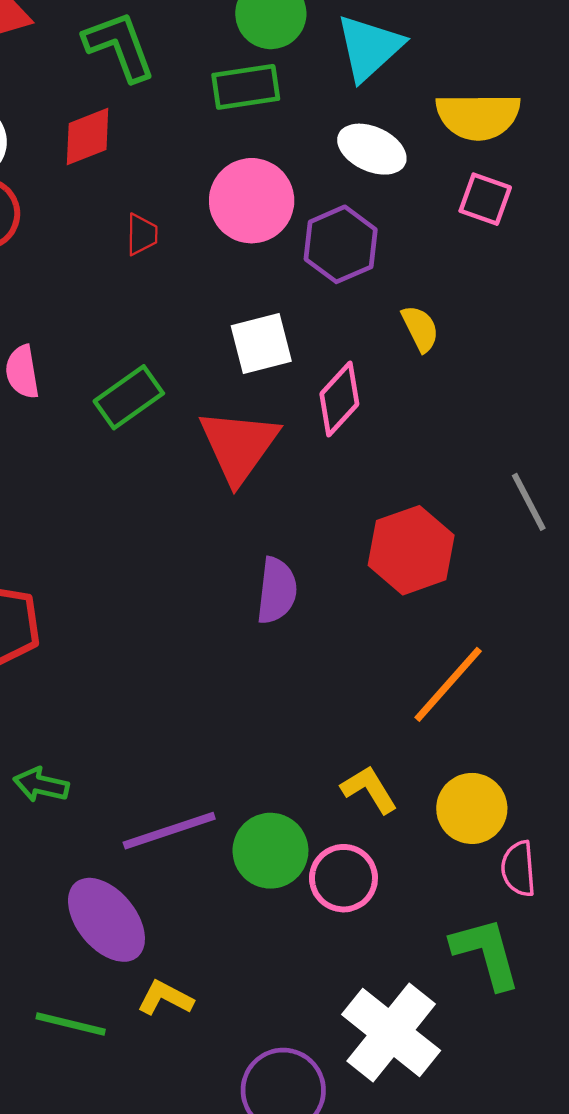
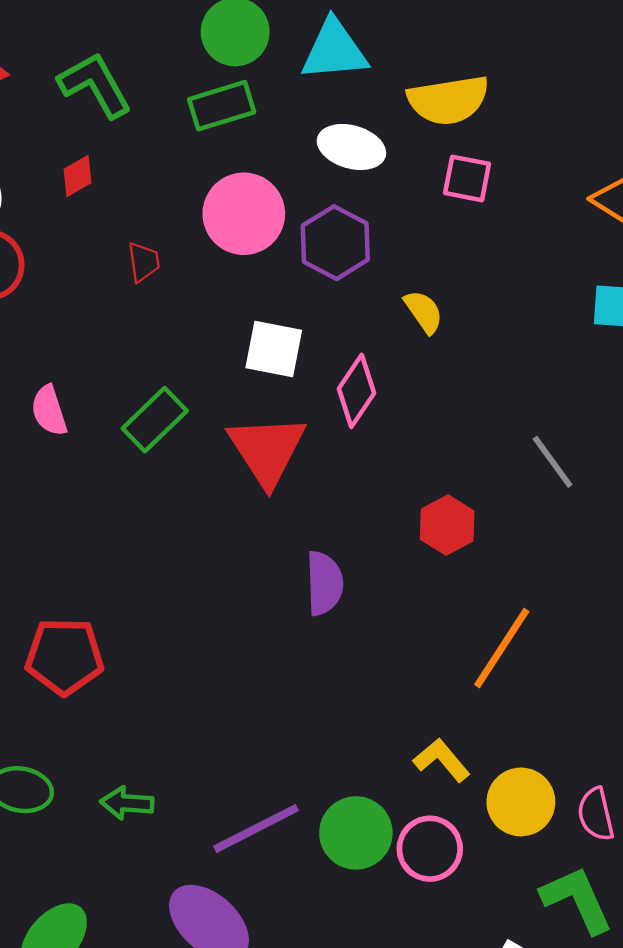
cyan triangle: (369, 48) -> (334, 50), turned 46
red diamond: (88, 136) -> (78, 176), size x0.7
white square: (261, 344) -> (274, 349), turned 34
red hexagon: (411, 550) -> (447, 525), size x0.7
yellow circle: (472, 808) -> (521, 802), moved

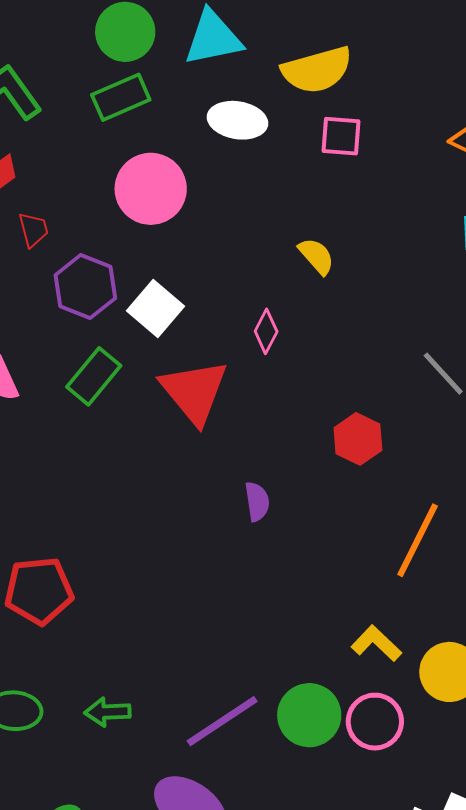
purple hexagon: (335, 243) -> (85, 287), moved
red trapezoid: (144, 262) -> (33, 230), moved
white square: (274, 349) -> (155, 308), moved, turned 36
pink diamond: (357, 391) -> (266, 331), size x0.7
purple semicircle: (324, 583) -> (257, 502), size x0.7

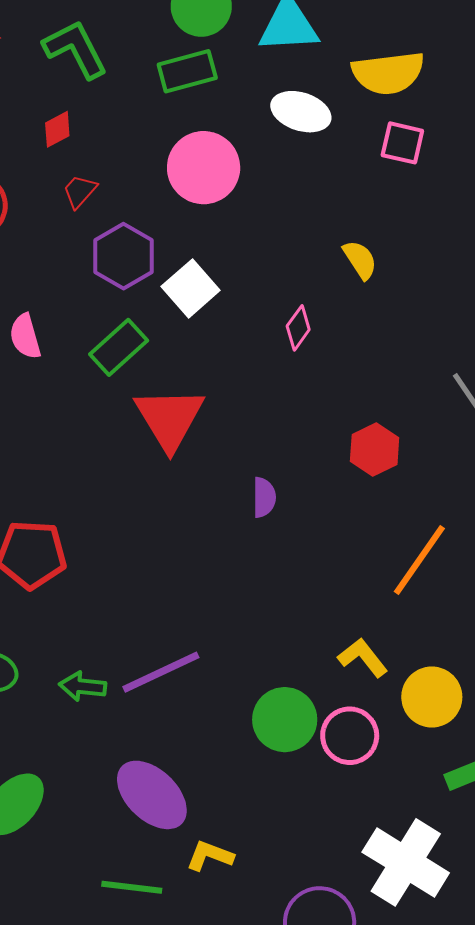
red trapezoid: (33, 230) -> (80, 191), turned -132
red triangle: (194, 392) -> (169, 418), moved
purple line: (222, 721) -> (161, 672), moved

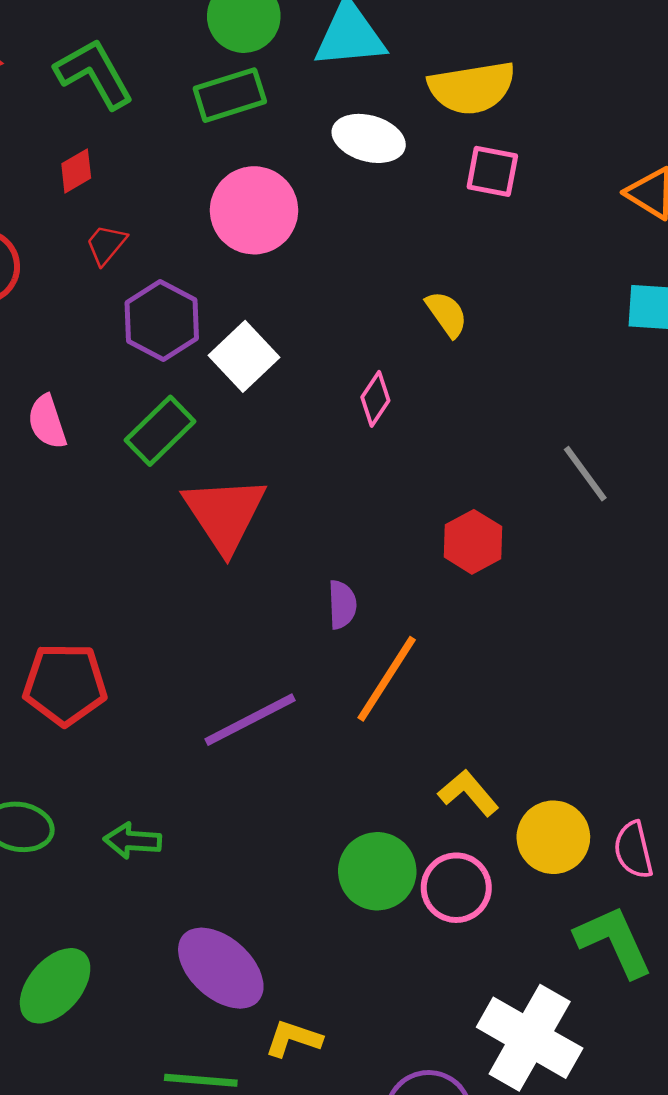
orange line: (419, 560) -> (387, 679), moved
purple line: (161, 672) -> (250, 720), moved

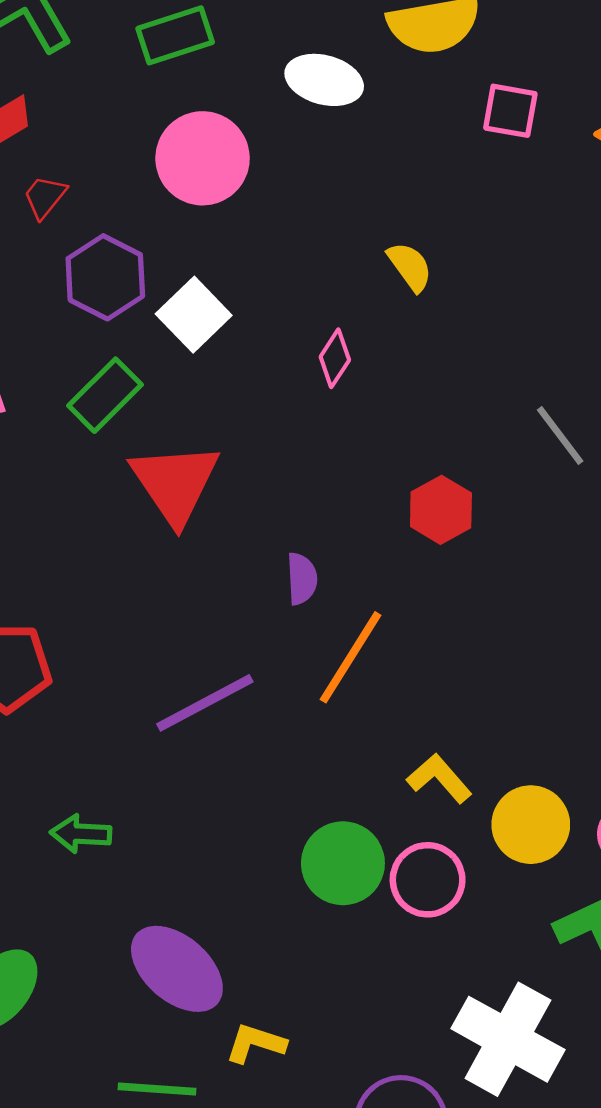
pink square: (492, 171) -> (510, 111), moved

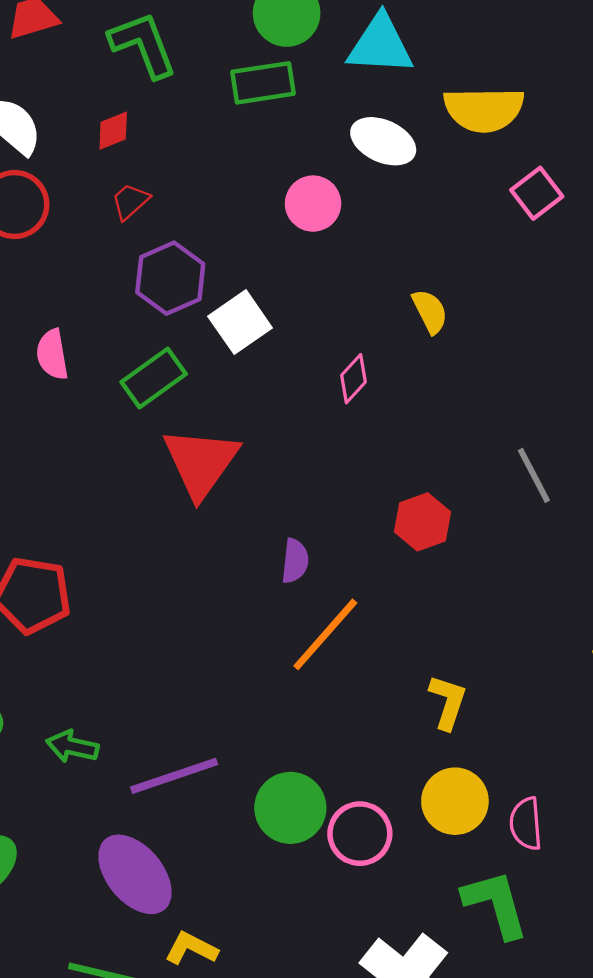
pink square: (510, 111) -> (537, 193), turned 33
pink circle: (203, 158) -> (313, 204), moved, size x0.7
purple line: (205, 703) -> (174, 776), moved
yellow L-shape: (439, 778) -> (448, 702), moved, turned 50

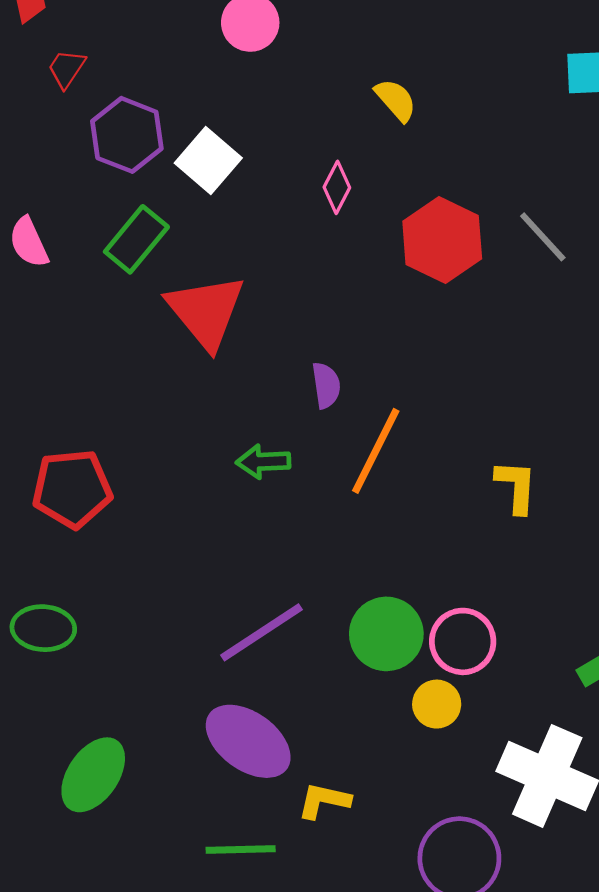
red hexagon: (423, 522) -> (442, 240), moved, size x1.4
green arrow: (72, 747) -> (263, 462), moved
yellow circle: (455, 801) -> (437, 704), moved, size x0.7

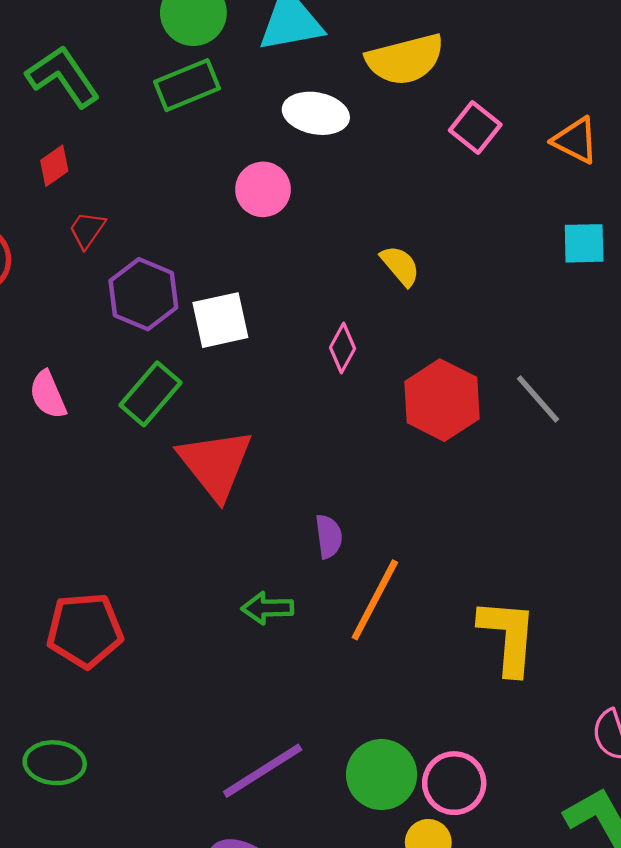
white square: (208, 161) -> (220, 320), turned 36
yellow L-shape: (516, 487) -> (508, 636), size x1.5

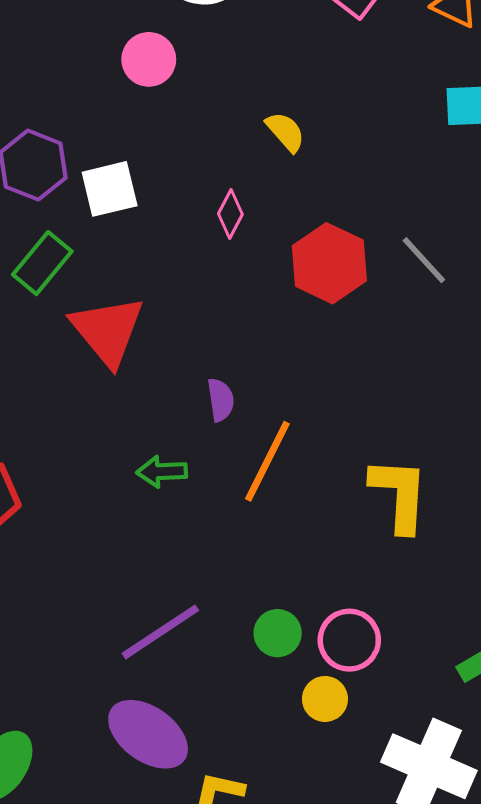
green circle: (382, 775) -> (278, 633), size x0.7

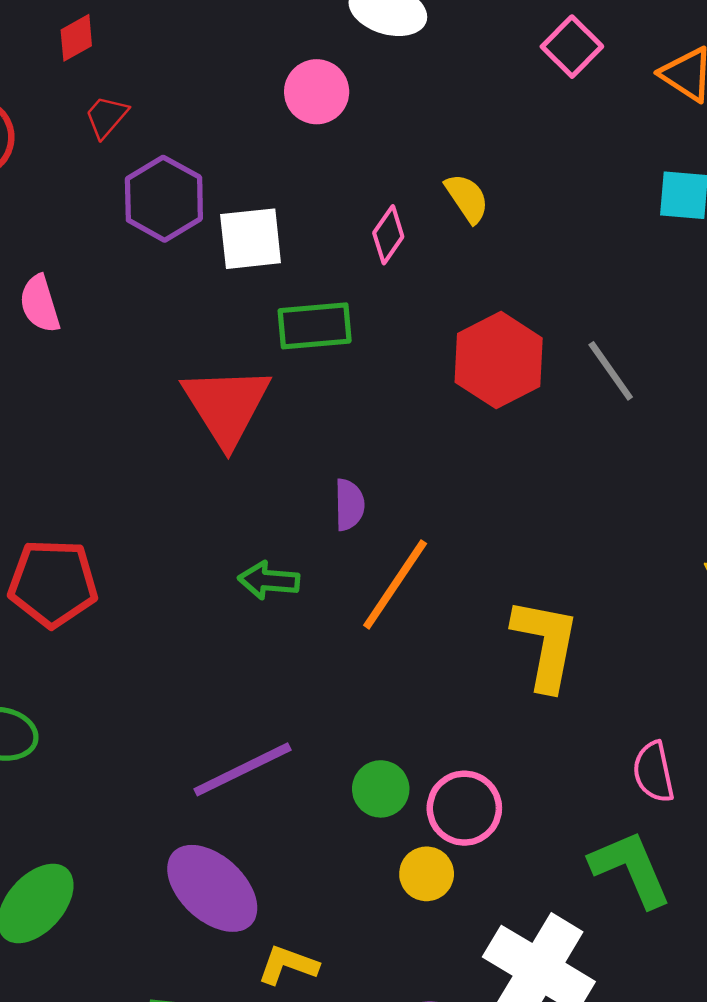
pink diamond: (230, 214) -> (388, 235), moved
green rectangle: (42, 263) -> (315, 326), moved, turned 38

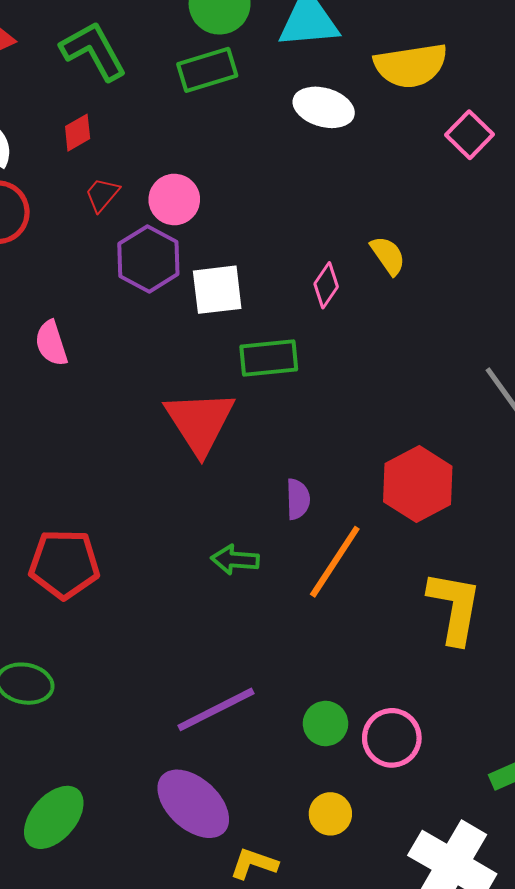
pink circle: (317, 92) -> (174, 199), moved
red hexagon: (499, 360) -> (418, 484), moved
yellow circle: (427, 874) -> (330, 814), moved

